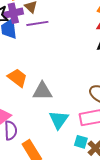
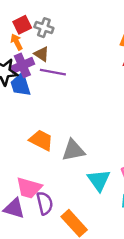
purple line: (37, 23) -> (53, 72), turned 30

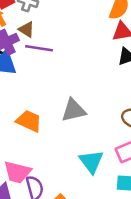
gray triangle: (73, 150) -> (73, 110), moved

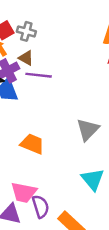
gray triangle: (73, 110) -> (88, 130), moved, turned -30

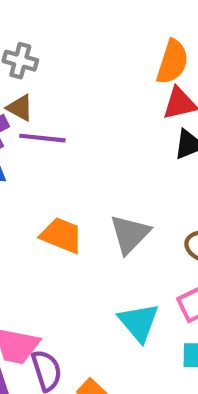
orange trapezoid: (32, 144) -> (61, 235), moved

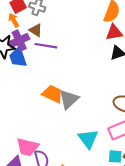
gray triangle: (130, 234) -> (69, 99), moved

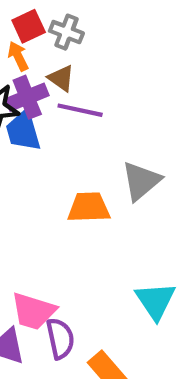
orange trapezoid: (53, 94) -> (89, 207), turned -30
gray triangle: (69, 99) -> (141, 181), moved

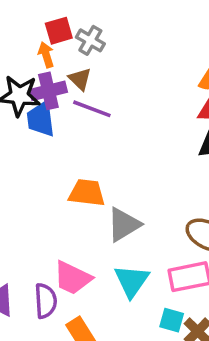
gray triangle: (141, 181) -> (124, 225), moved
pink trapezoid: (33, 311) -> (73, 278), moved

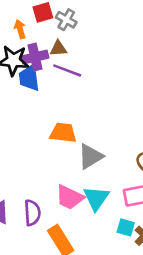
orange arrow: (46, 55) -> (20, 29), moved
brown triangle: (80, 79) -> (58, 48), turned -48
pink trapezoid: (73, 278) -> (70, 197), moved

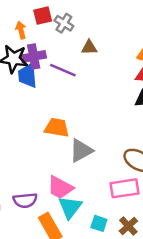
brown triangle: (58, 48) -> (89, 48), moved
cyan triangle: (96, 198) -> (70, 207), moved
purple semicircle: (32, 213) -> (25, 200), turned 85
cyan square: (126, 227) -> (99, 223), moved

